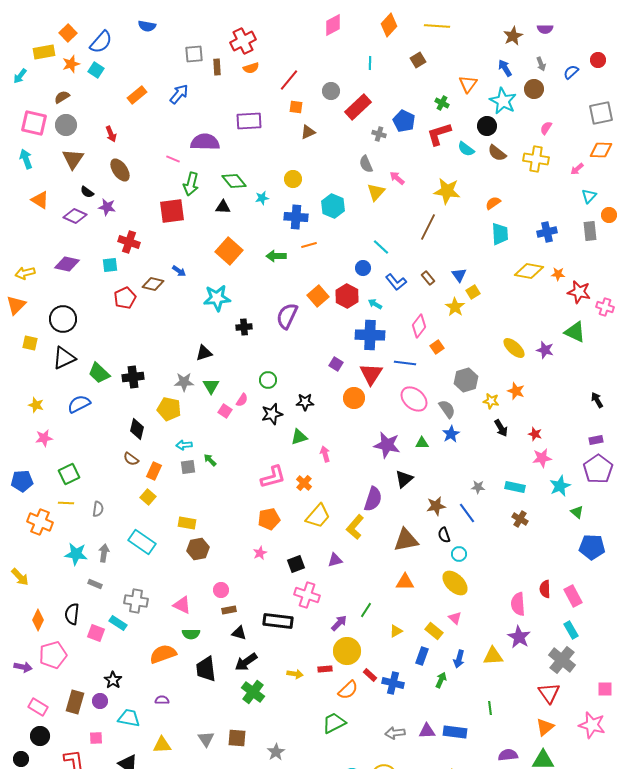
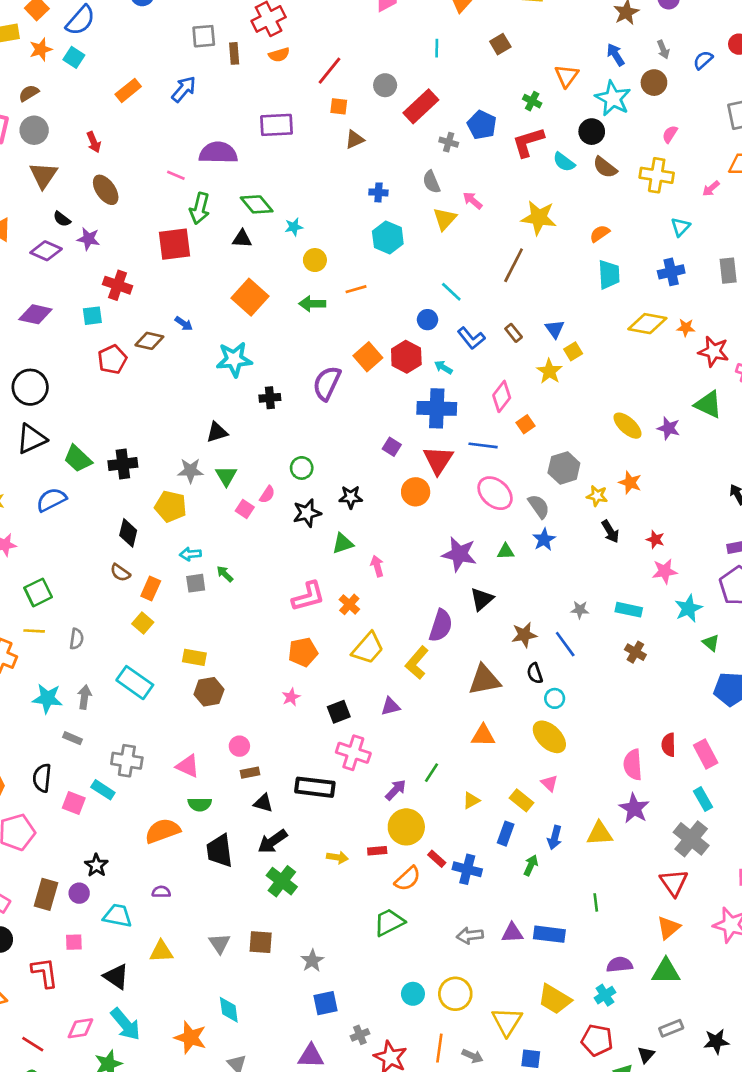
yellow circle: (293, 179) -> (315, 260), moved
cyan triangle: (589, 196) -> (680, 227), moved
blue cross: (296, 217) -> (378, 192), moved, size x0.6

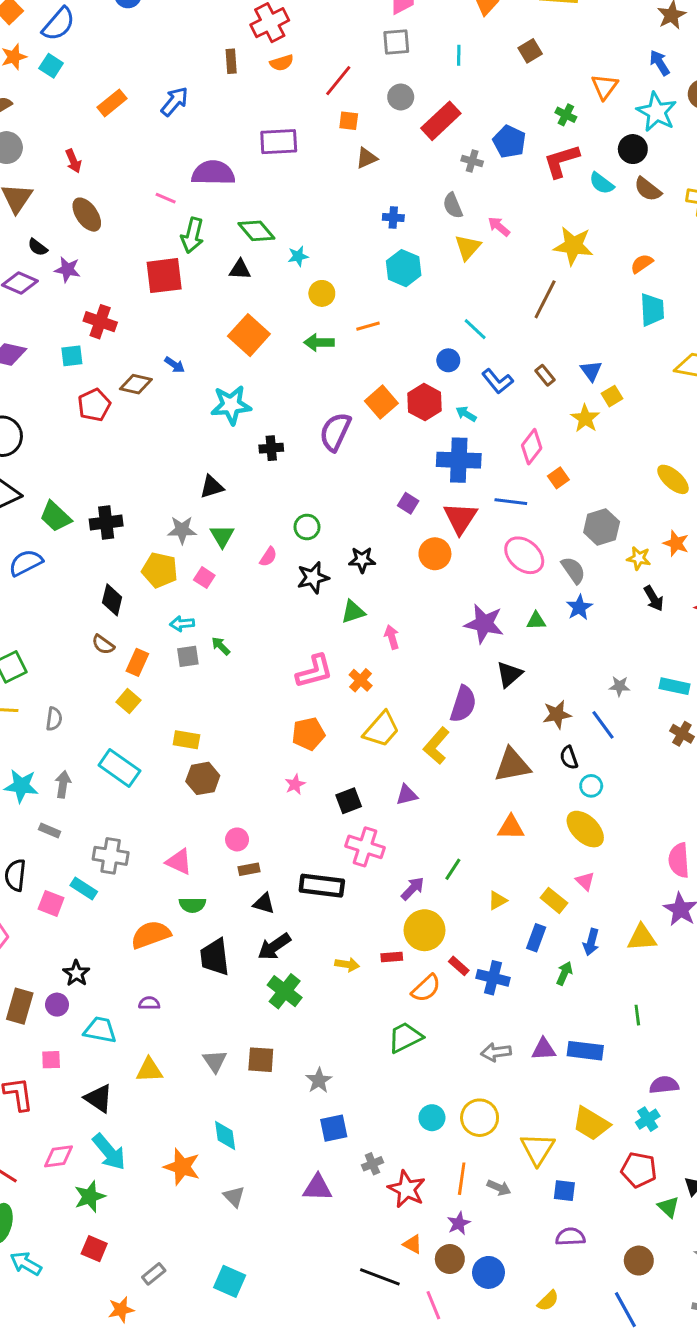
gray square: (204, 36) -> (396, 42), moved
pink square: (245, 509) -> (204, 578), moved

